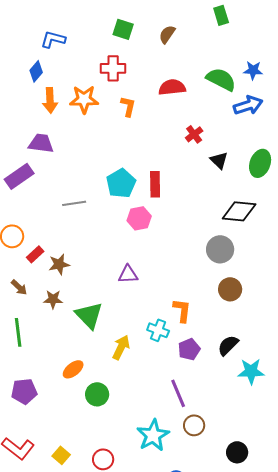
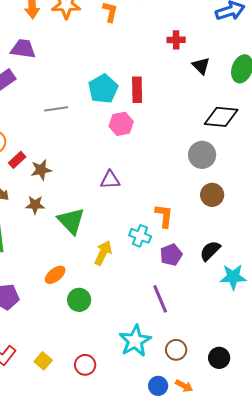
red cross: (194, 134) -> (176, 40), turned 36
brown circle: (194, 425) -> (176, 350), moved

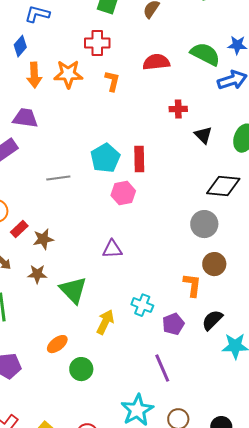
orange L-shape: (164, 216) -> (192, 285), moved

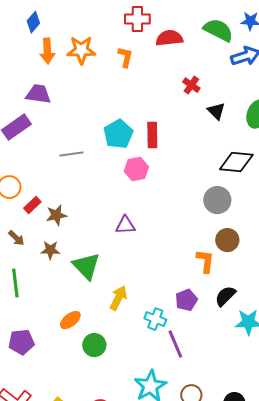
red cross: (97, 43) -> (137, 19), moved
red cross: (178, 109) -> (191, 85), turned 36
cyan cross: (142, 305) -> (155, 319), moved

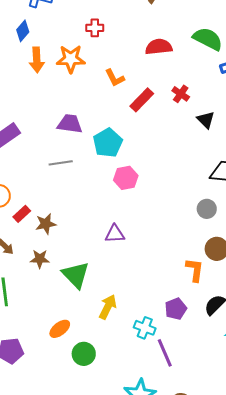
red cross: (137, 19) -> (95, 28), moved, size x0.7
orange L-shape: (125, 57) -> (115, 78), moved, turned 140
purple trapezoid: (38, 94) -> (70, 124), moved
red rectangle: (152, 135) -> (142, 100), moved, turned 45
gray circle: (217, 200) -> (207, 209), size x0.7

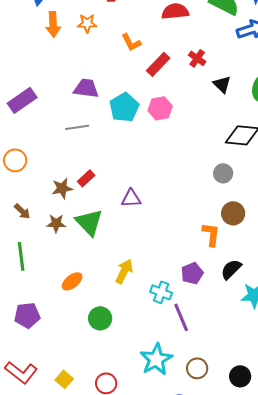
orange star: (71, 59) -> (87, 23), size x0.7
pink hexagon: (126, 178) -> (160, 108), moved
red rectangle: (22, 214) -> (86, 178), moved
green triangle: (76, 275) -> (89, 222), moved
orange ellipse: (60, 329) -> (72, 281), moved

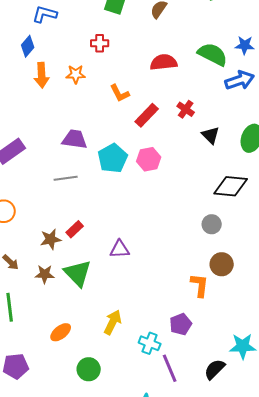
black semicircle: (231, 269) -> (215, 369), moved

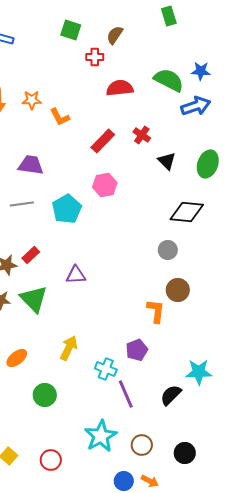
red cross: (100, 43) -> (95, 57), moved
orange L-shape: (120, 93) -> (60, 117), moved
cyan pentagon: (113, 158) -> (67, 209), moved

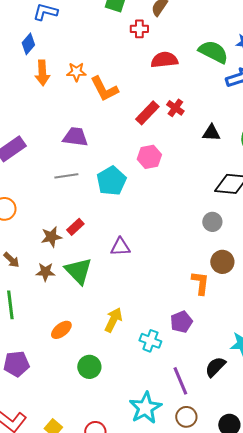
orange L-shape: (60, 117) -> (104, 89), size x1.4
red cross: (142, 135) -> (175, 108), moved
black triangle: (167, 161) -> (211, 133), turned -42
purple line: (126, 394) -> (180, 381), moved

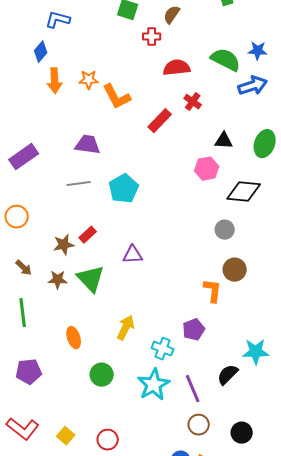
red cross: (175, 108) -> (193, 102), moved
pink hexagon: (149, 157) -> (207, 169), moved
orange ellipse: (61, 330) -> (74, 338), turned -70
cyan star: (145, 408) -> (154, 385), moved

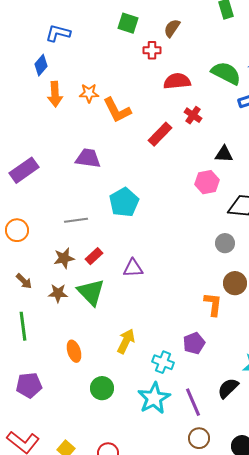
gray line: (79, 184) -> (76, 220), moved
red rectangle: (88, 235) -> (94, 256), moved

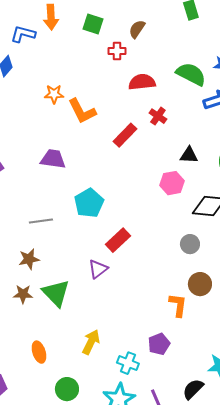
orange arrow: (55, 94) -> (51, 17), moved
red rectangle: (94, 256) -> (118, 240), moved, size x1.4
purple triangle: (133, 268) -> (98, 269), turned -35

